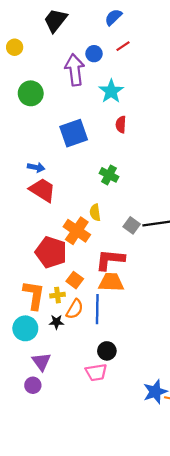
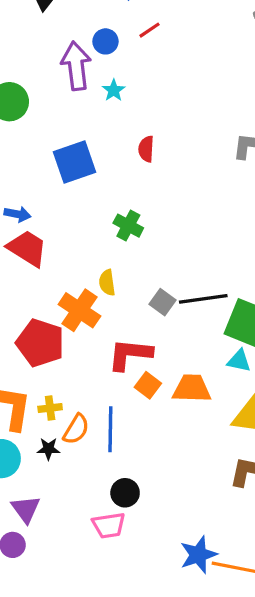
cyan star: (111, 91) -> (114, 90), moved, size x0.6
orange square: (75, 280) -> (148, 385), moved
orange trapezoid: (111, 282) -> (192, 388), moved

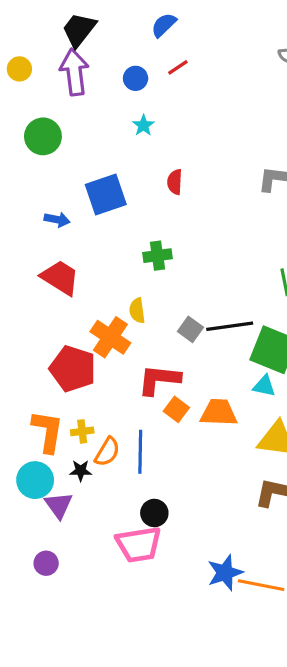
purple arrow: (76, 66) -> (74, 72), moved
blue arrow: (17, 214) -> (57, 220), moved
green cross: (128, 226) -> (157, 256), turned -36
purple triangle: (26, 509) -> (59, 505), moved
pink trapezoid: (109, 525) -> (139, 544), size x1.4

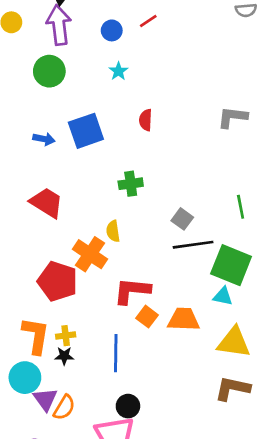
green circle: (43, 136) -> (49, 71), moved
blue arrow: (57, 220) -> (44, 139), moved
gray square: (190, 329) -> (182, 219), moved
orange semicircle: (107, 452) -> (64, 407), moved
black star: (81, 471) -> (64, 356), moved

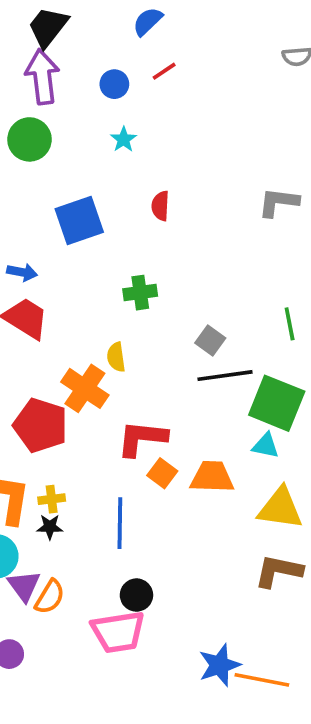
blue arrow: (44, 139) -> (22, 272), moved

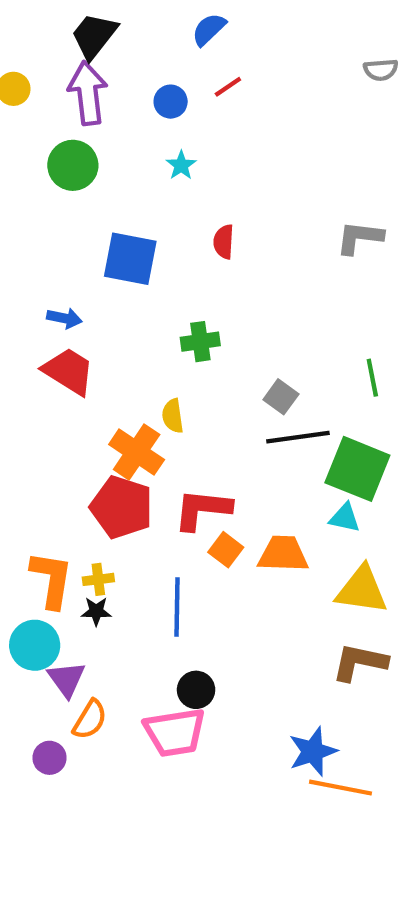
blue square: (79, 221) -> (130, 259), turned 30
red pentagon: (41, 425) -> (122, 507), moved
orange semicircle: (50, 597) -> (90, 720), moved
blue star: (219, 665) -> (313, 751), moved

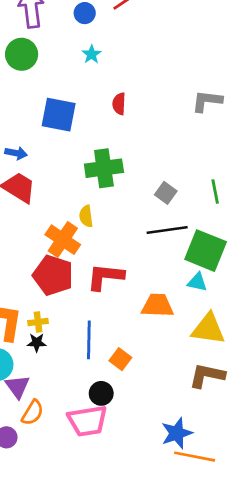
green cross: (200, 342) -> (104, 168), size x1.5
gray square: (281, 397) -> (166, 193), moved
orange square: (226, 550) -> (120, 359), moved

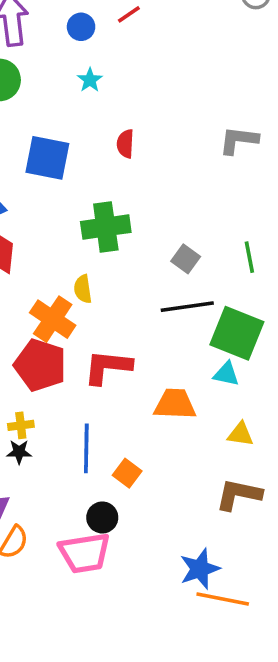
yellow triangle: (208, 329) -> (240, 434), size x0.6

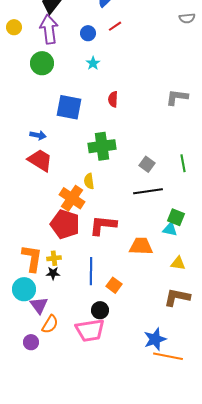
green square: (237, 333) -> (176, 217), moved, size x0.6

